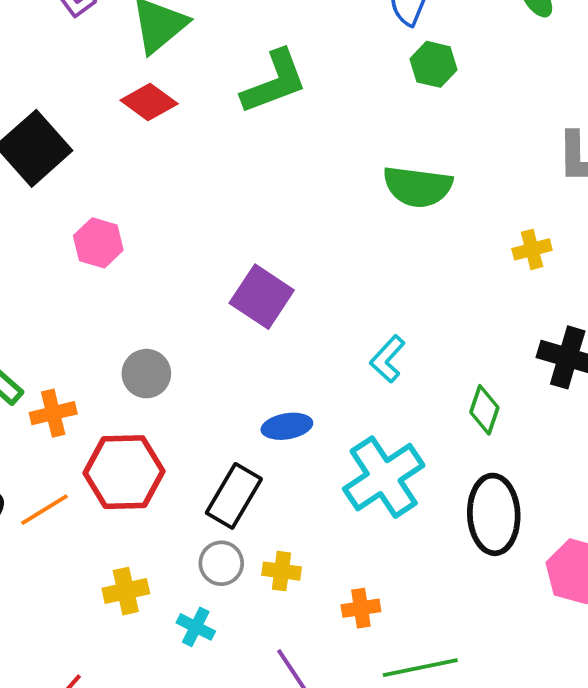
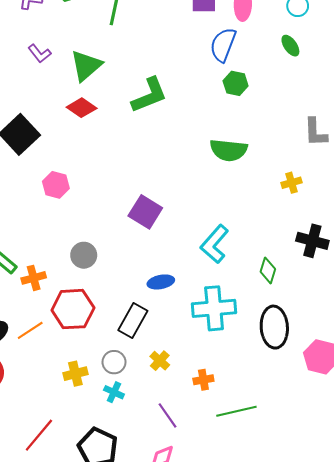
cyan L-shape: (388, 359) -> (215, 244), size x1.5
cyan cross: (384, 477) -> (214, 308), turned 30
gray circle: (221, 563) -> (114, 362), moved
yellow cross: (282, 571) -> (160, 361), turned 36

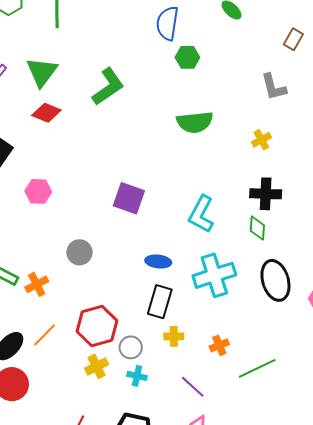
black cross: (312, 241) -> (266, 194), moved
blue ellipse: (161, 282) -> (158, 262), turned 30
red hexagon: (73, 309) -> (97, 326), moved
black rectangle: (133, 321) -> (160, 302), moved
yellow cross: (160, 361) -> (174, 336), turned -30

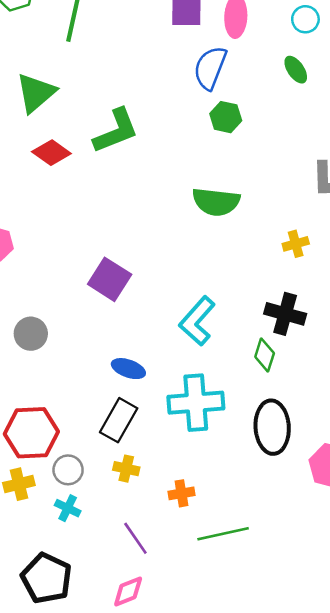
red diamond: (46, 113) -> (51, 153), moved

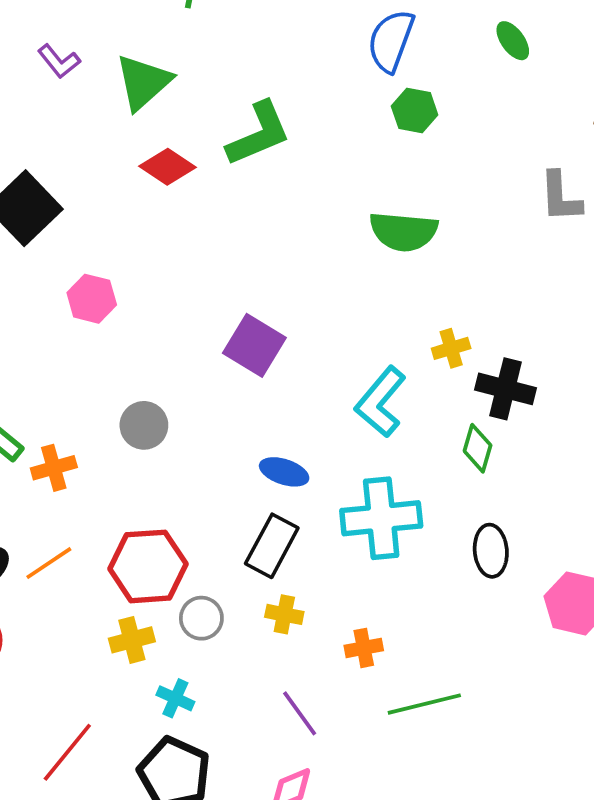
yellow cross: (296, 244) -> (451, 348), moved
black ellipse: (272, 427) -> (491, 551), size x0.7
cyan cross: (68, 508) -> (175, 698), moved

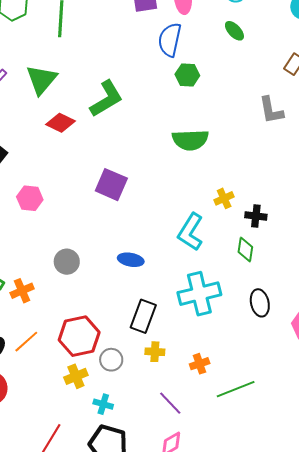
purple square: (254, 345) -> (111, 185), moved
black cross: (505, 389) -> (256, 216), size x0.7
blue ellipse: (284, 472) -> (131, 260), moved

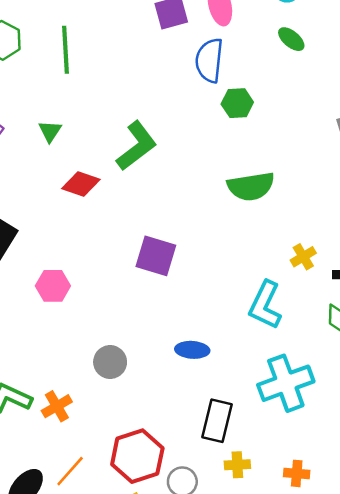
green triangle: (41, 80) -> (50, 131), size x0.6
orange cross: (200, 364) -> (297, 473), turned 30

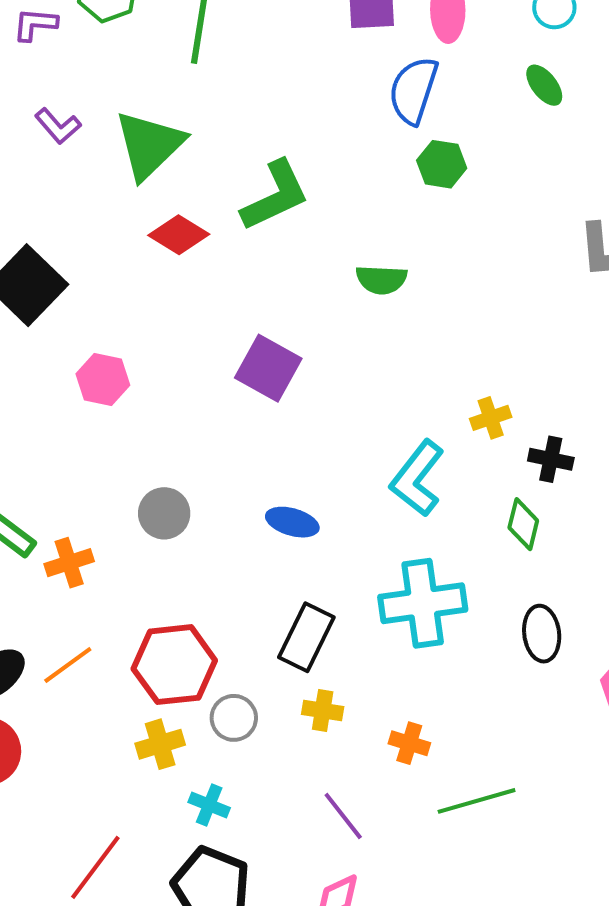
green triangle: (50, 131) -> (149, 145), size x2.0
green semicircle: (251, 186) -> (381, 280), moved, size x0.7

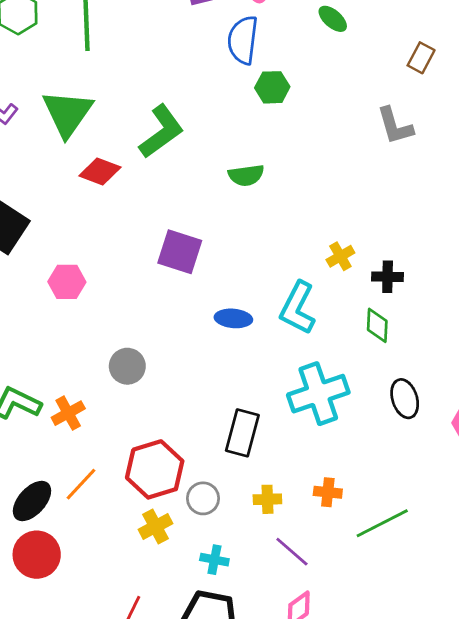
blue ellipse: (292, 522) -> (233, 318), moved
yellow cross: (323, 711) -> (267, 499), moved
cyan cross: (209, 805) -> (214, 560), moved

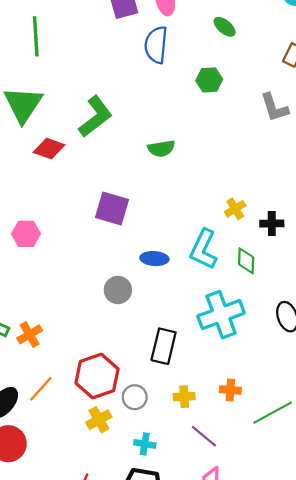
green hexagon: (272, 87) -> (209, 80), moved
green diamond: (377, 325) -> (246, 261), moved
gray circle: (127, 366) -> (118, 290), moved

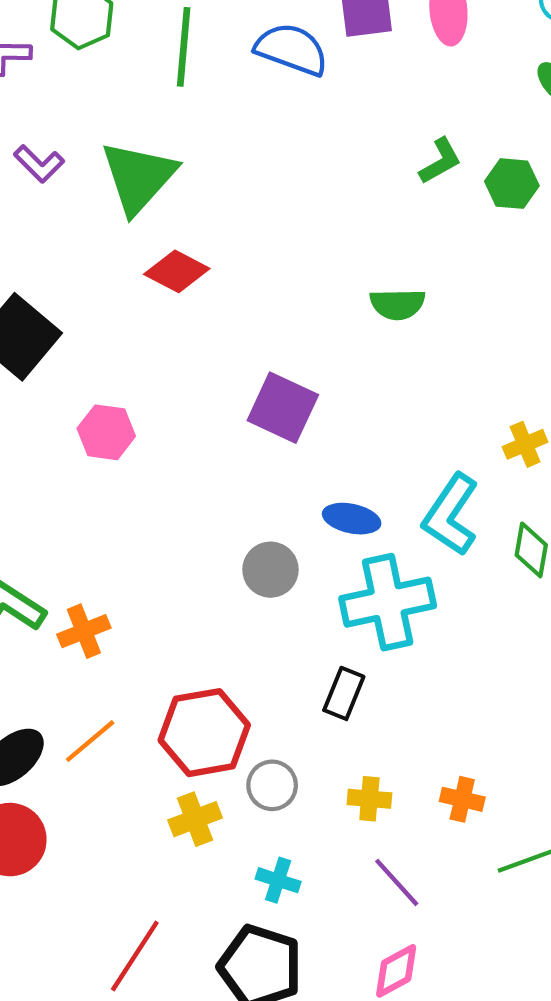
blue semicircle: (156, 45) -> (292, 49), moved, turned 96
green L-shape: (95, 117) -> (440, 161), moved, size x0.6
cyan cross: (221, 315) -> (388, 602), moved
black rectangle: (164, 346) -> (344, 693), size x0.7

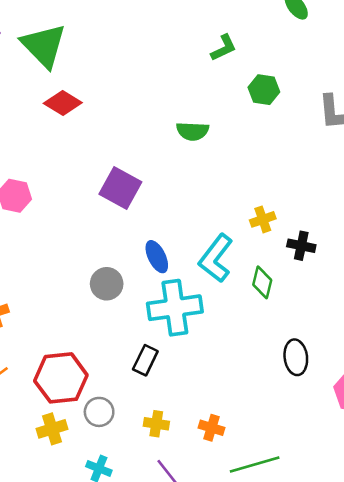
green triangle: (139, 177) -> (44, 45), turned -30
green hexagon: (512, 184) -> (264, 90), moved
blue ellipse: (352, 519) -> (157, 257), turned 48

